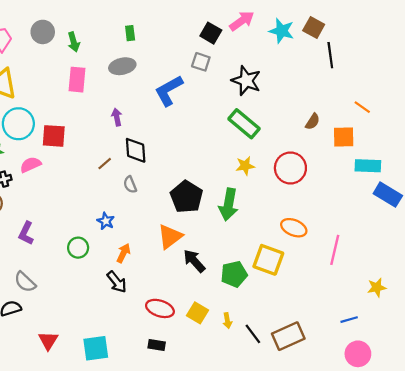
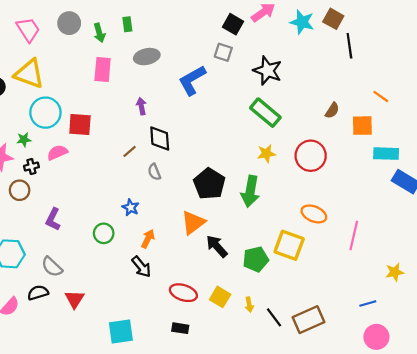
green rectangle: (130, 33) -> (127, 24), moved
red triangle: (48, 341) -> (75, 299), moved

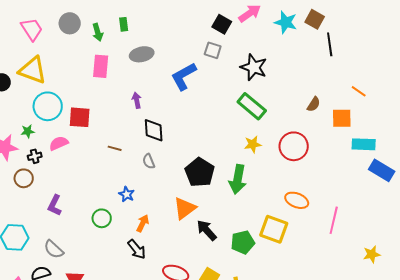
brown line: (130, 151) -> (115, 148), moved, turned 56

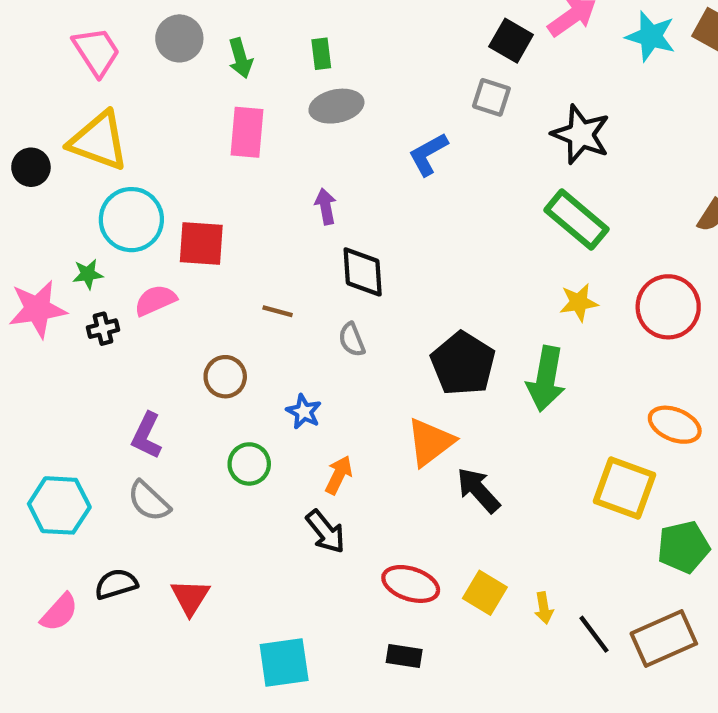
green rectangle: (124, 24) -> (321, 54), moved
blue L-shape: (184, 76) -> (428, 154), size x0.7
brown circle: (24, 178) -> (225, 377), moved
green pentagon: (243, 242) -> (683, 547), moved
gray semicircle: (54, 249) -> (149, 501), moved

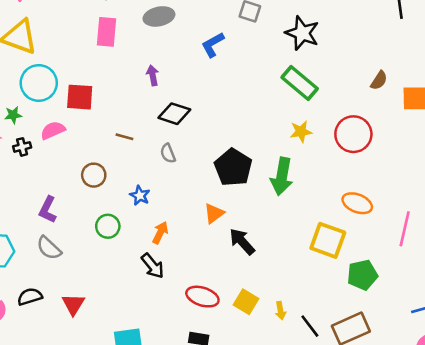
black diamond: (363, 272) -> (174, 114), turned -68
orange triangle: (430, 442) -> (214, 213), size x0.7

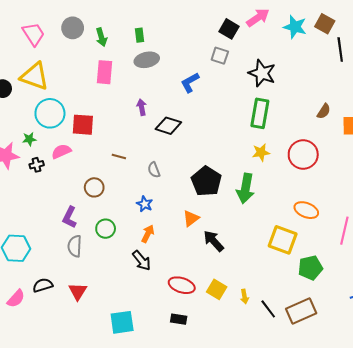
green rectangle: (300, 83) -> (260, 113), turned 60
black diamond: (174, 114) -> (168, 126), moved
blue star: (140, 196) -> (145, 204), moved
purple L-shape: (48, 210) -> (70, 217), moved
gray semicircle: (49, 248) -> (75, 246), moved, turned 50

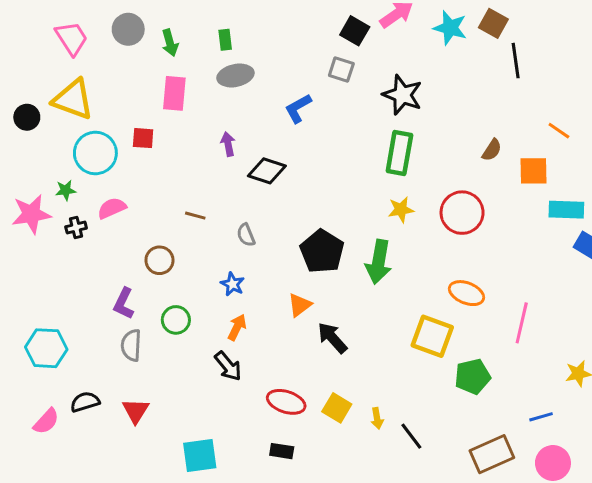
red square: (83, 125) -> (143, 138), moved, size x0.7
brown rectangle: (301, 311) -> (492, 454), moved

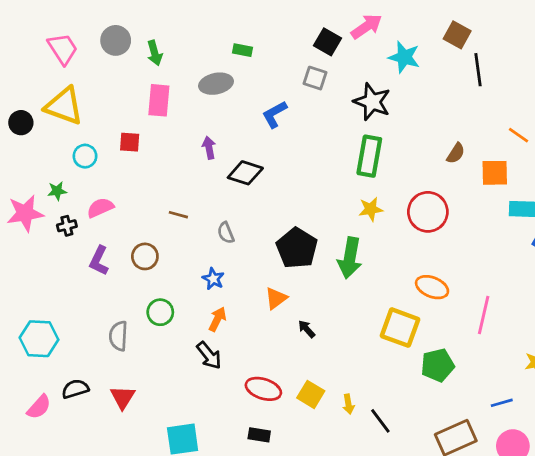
cyan star: (450, 28) -> (404, 57), moved
green rectangle: (225, 40) -> (242, 50), moved, turned -72
cyan circle: (95, 153) -> (85, 156), size x0.6
purple L-shape: (124, 304) -> (99, 261), moved
black arrow: (332, 338) -> (307, 329), size x0.6

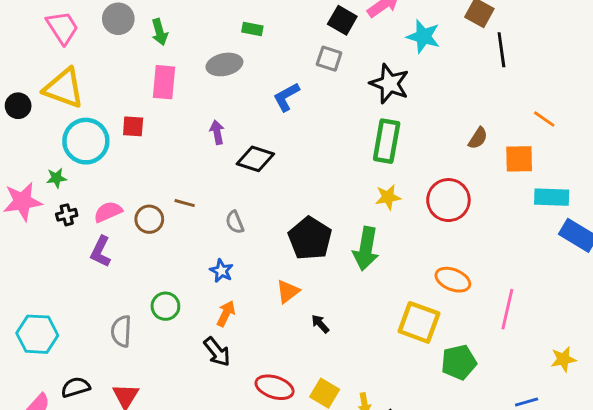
cyan circle: (85, 156) -> (86, 141), size x1.8
pink semicircle: (100, 208) -> (108, 212), moved
brown circle: (145, 256) -> (149, 219), moved

